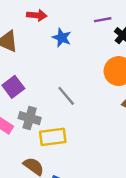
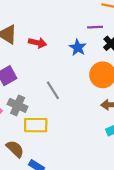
red arrow: (37, 15) -> (37, 43), moved
blue star: (62, 38) -> (78, 48), moved

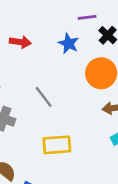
yellow rectangle: (36, 125) -> (57, 145), moved

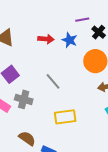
red arrow: (20, 42) -> (46, 39), moved

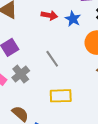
gray cross: (24, 99) -> (21, 74), turned 30

